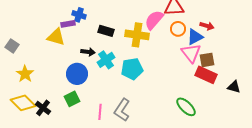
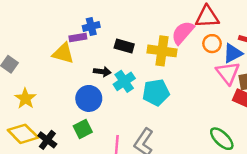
blue cross: (79, 15) -> (91, 26), turned -32

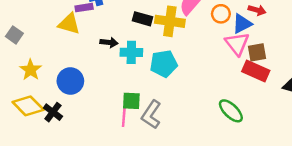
black rectangle: (124, 46) -> (143, 19), moved
cyan cross: (124, 81) -> (131, 52), turned 35
blue circle: (89, 98) -> (70, 81), moved
green square: (83, 129) -> (131, 101), moved, turned 30

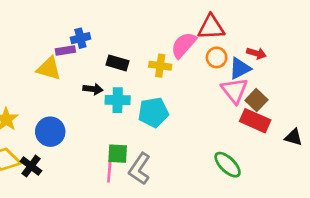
black rectangle: (143, 19) -> (118, 63), moved
yellow cross: (170, 21) -> (160, 66), size x0.7
brown square: (257, 52) -> (256, 100), turned -36

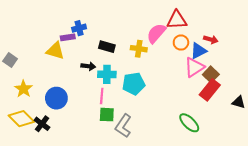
pink triangle: (234, 90) -> (194, 67), turned 35
red rectangle: (255, 121) -> (210, 90), turned -75
pink line: (109, 172) -> (102, 96), moved

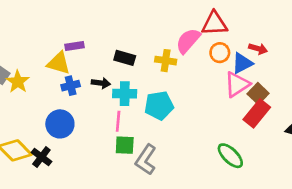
blue cross: (79, 28) -> (71, 86), moved
yellow star: (23, 89) -> (18, 82), moved

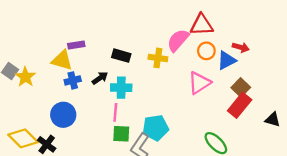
black arrow: (101, 83) -> (100, 78), turned -42
pink triangle: (237, 84) -> (199, 83), moved
cyan pentagon: (159, 105) -> (156, 128), moved

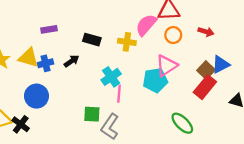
yellow triangle: (62, 60) -> (29, 58), moved
blue triangle: (227, 60) -> (221, 64), moved
cyan cross: (121, 88) -> (111, 77), moved, turned -36
pink line: (115, 112) -> (119, 94), moved
cyan pentagon: (156, 128) -> (155, 80), moved

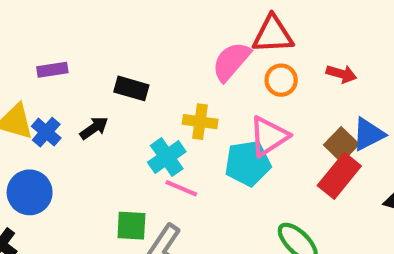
yellow cross: (127, 42) -> (200, 122), moved
blue cross: (46, 63) -> (46, 132), turned -35
pink line: (119, 94) -> (181, 188), turned -72

